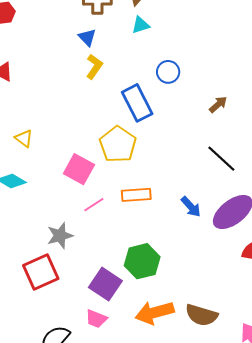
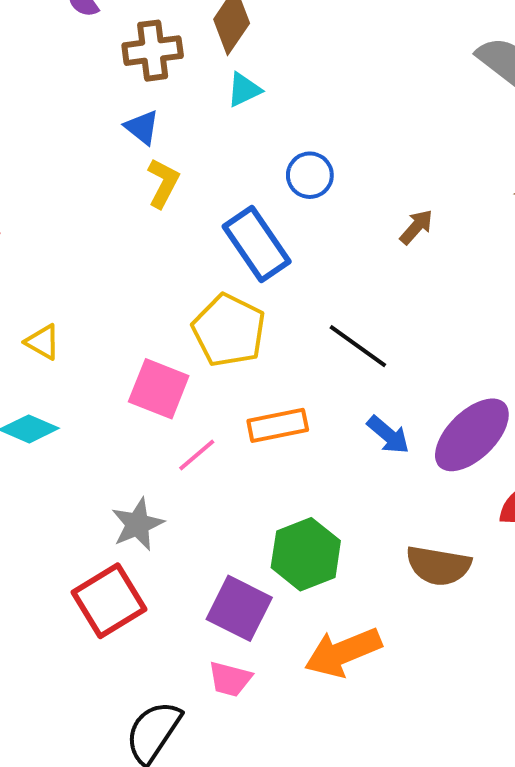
black line: (221, 159) -> (358, 346), moved
brown semicircle: (201, 315) -> (438, 566), moved

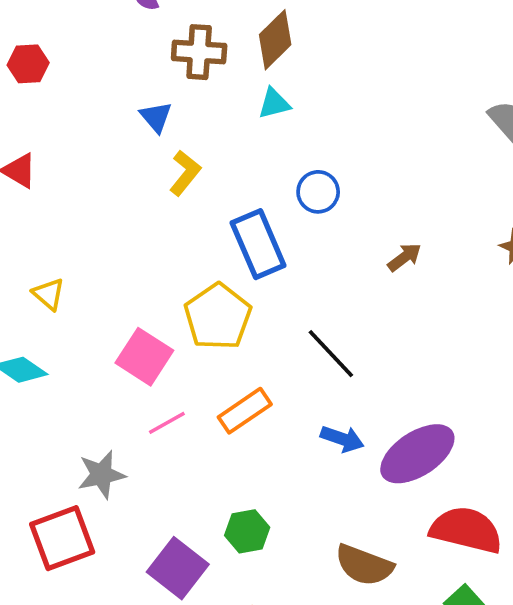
blue triangle: (142, 127) -> (156, 117), moved
orange rectangle: (278, 425) -> (245, 411), turned -34
blue arrow: (388, 435) -> (342, 439), turned -33
green hexagon: (306, 554) -> (247, 531), size x0.7

